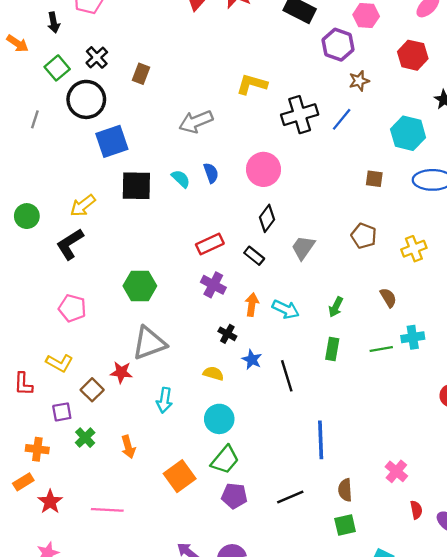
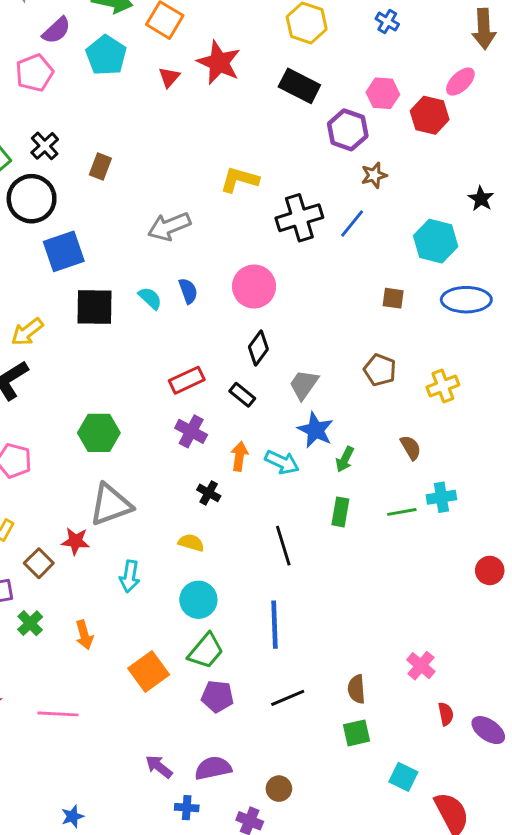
red hexagon: (413, 55) -> (430, 115), moved
blue star: (252, 359) -> (316, 430), moved, size x1.4
blue line: (321, 440) -> (275, 625), moved

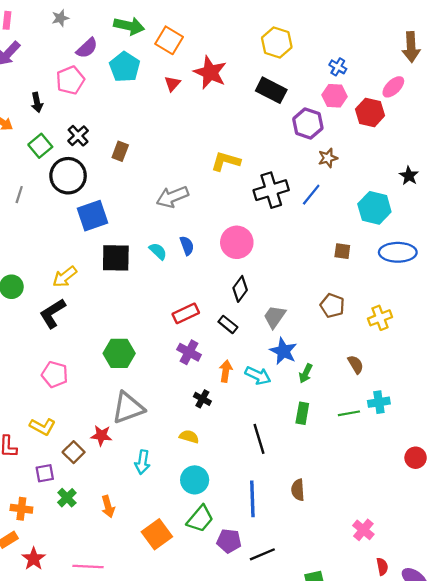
blue cross: (387, 22) -> (338, 67), moved
brown semicircle: (357, 689) -> (298, 490), moved
purple pentagon: (217, 696) -> (229, 541), moved

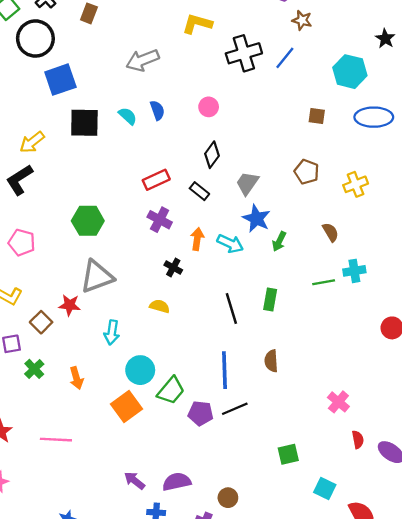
brown star: (328, 158) -> (302, 20), turned 30
pink circle: (237, 242) -> (209, 107), size x0.6
green rectangle: (302, 413) -> (270, 299), moved
cyan circle: (195, 480) -> (140, 370), moved
black line: (262, 554) -> (235, 409), moved

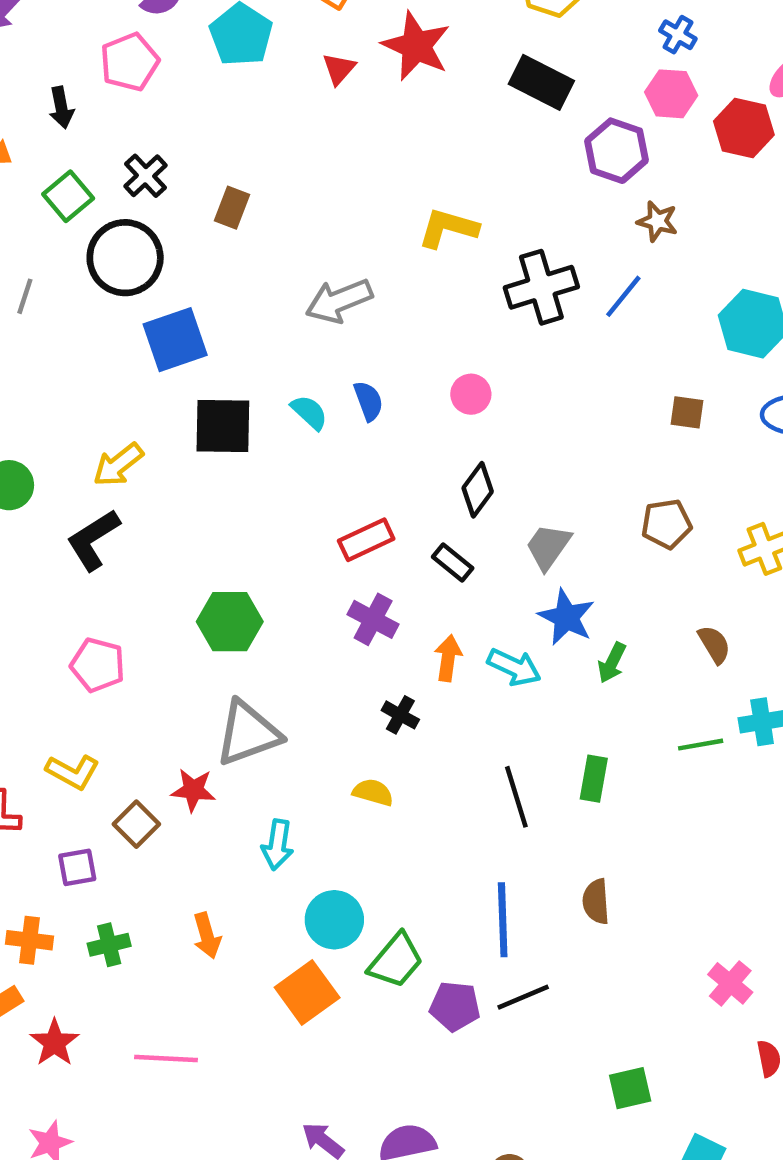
brown pentagon: (307, 172) -> (667, 524), turned -30
green cross: (34, 369) -> (109, 945), moved, turned 30

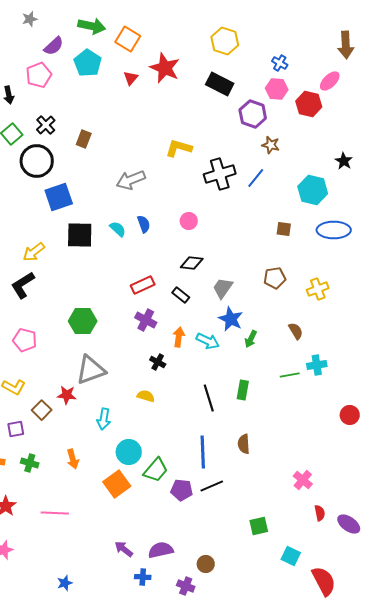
black diamond: (478, 490) -> (192, 263), turned 60
green cross: (109, 945) -> (30, 463), turned 30

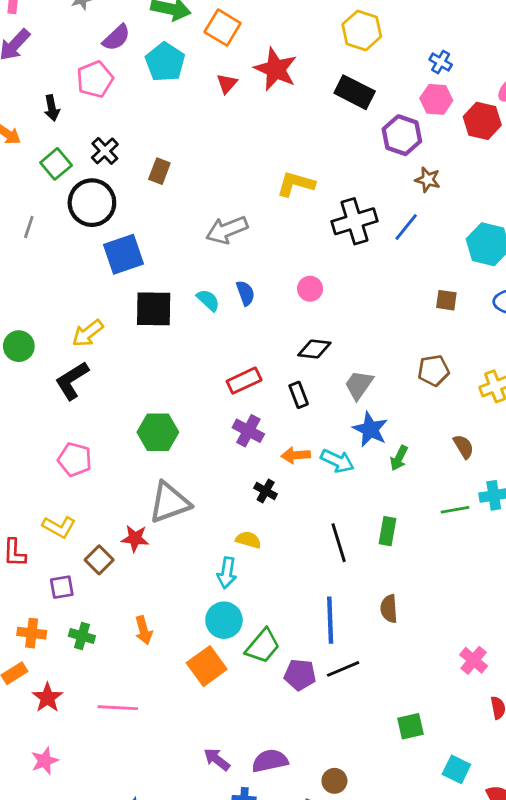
black rectangle: (181, 295) -> (299, 395), turned 30
orange arrow: (179, 337) -> (296, 455), turned -102
cyan arrow: (104, 419) -> (227, 573), moved

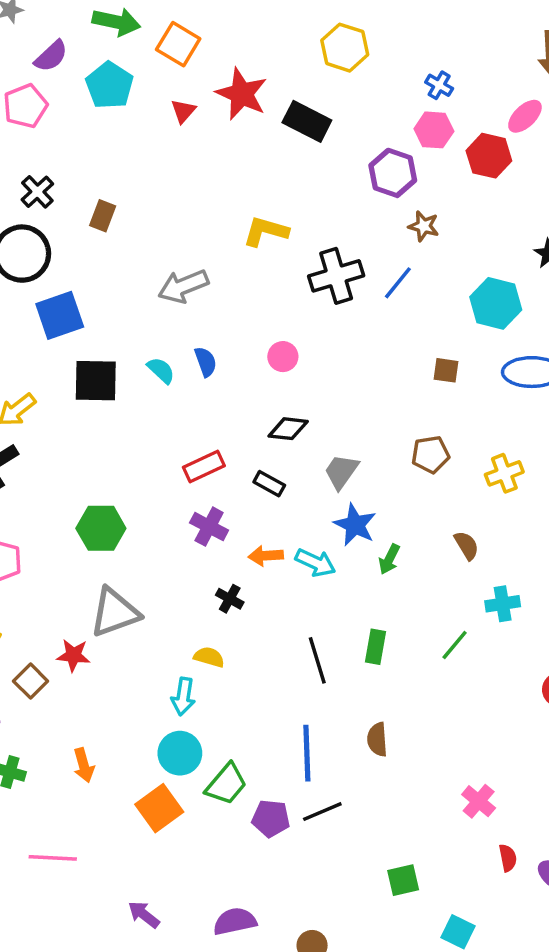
black rectangle: (355, 92) -> (307, 121), moved
black rectangle: (299, 395) -> (269, 484), turned -40
green line: (455, 510) -> (455, 645), moved, turned -40
purple arrow: (217, 759) -> (144, 915), moved

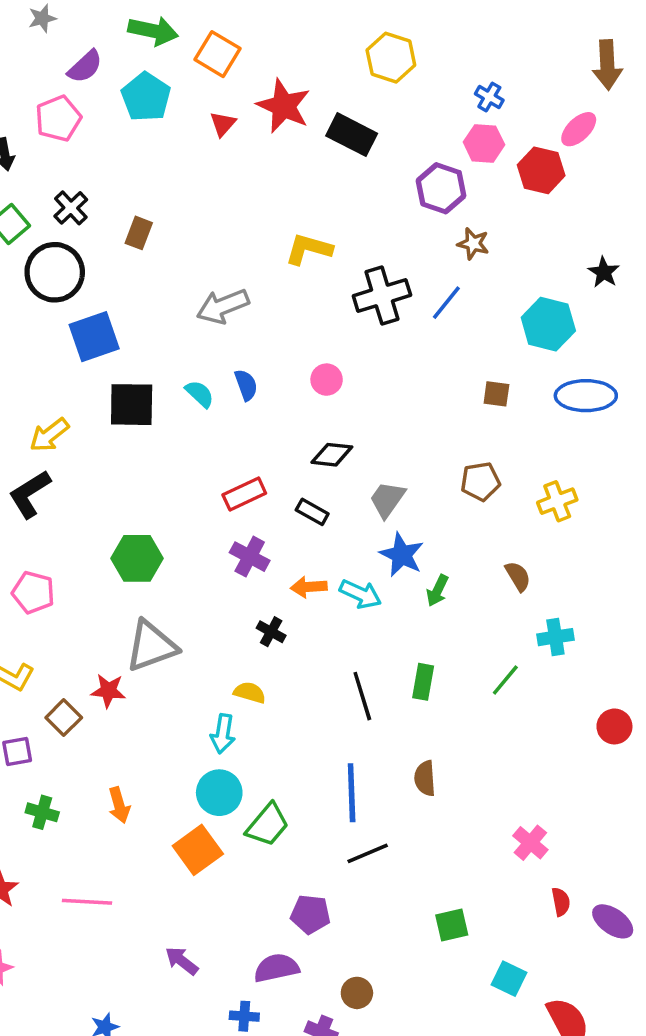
purple pentagon: (271, 818) -> (310, 914), moved

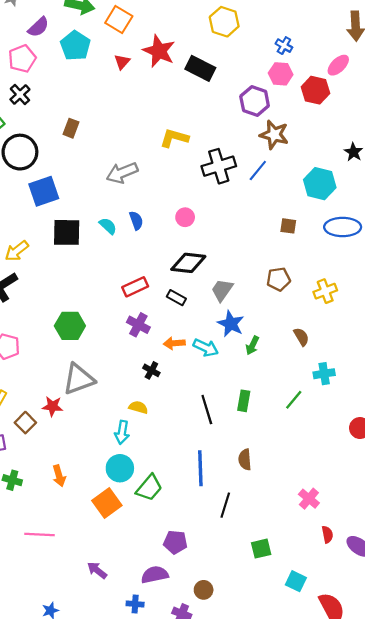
black cross: (71, 208) -> (20, 94), moved
brown star: (473, 244) -> (274, 135), size x1.5
black diamond: (332, 455) -> (188, 263), size x1.4
black line: (368, 853) -> (225, 505), moved, turned -50

